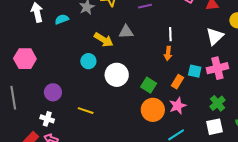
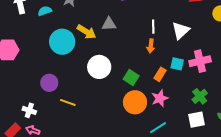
white triangle: (215, 36) -> (181, 31), moved
cyan circle: (88, 61) -> (62, 42), moved, size x1.6
purple circle: (53, 92) -> (49, 83), moved

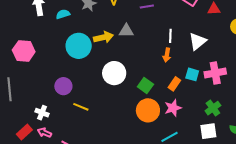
yellow arrow: (86, 32) -> (103, 37), turned -48

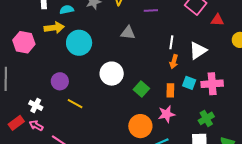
yellow arrow: (103, 37) -> (54, 28), moved
orange arrow: (167, 55) -> (174, 62), moved
orange rectangle: (174, 84) -> (170, 90), turned -40
orange circle: (148, 110) -> (140, 126), moved

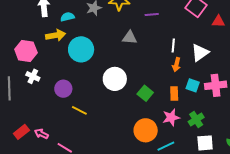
white cross: (36, 105) -> (33, 76), moved
green cross: (206, 118) -> (196, 119), moved

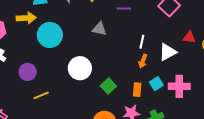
red triangle: (218, 21) -> (189, 37), moved
cyan square: (193, 85) -> (156, 84), turned 32
yellow line: (79, 110) -> (41, 95), turned -56

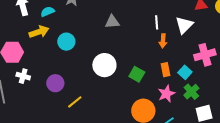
cyan circle: (50, 35) -> (66, 42), size x0.7
cyan square: (156, 84) -> (185, 72), moved

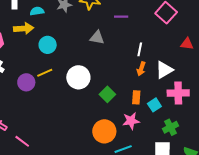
white triangle: (184, 25) -> (164, 70), moved
green cross: (191, 92) -> (170, 127), moved
yellow line: (75, 102) -> (45, 73), moved

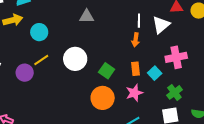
white line: (140, 49) -> (139, 21), moved
white triangle: (164, 70) -> (161, 25), moved
orange circle: (104, 131) -> (103, 98), moved

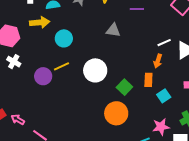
white line: (139, 21) -> (164, 43), turned 56
orange rectangle: (136, 69) -> (148, 80), moved
cyan square: (155, 73) -> (164, 96), moved
pink star: (134, 93) -> (161, 127), moved

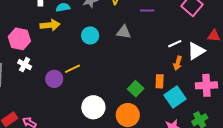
cyan circle: (64, 38) -> (90, 35), moved
orange arrow: (158, 61) -> (178, 63), moved
white circle: (95, 70) -> (93, 107), moved
cyan square: (164, 96) -> (175, 97), size x1.5

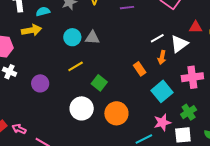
gray triangle: (124, 32) -> (92, 38), moved
yellow line: (72, 69) -> (76, 66), moved
orange rectangle: (160, 81) -> (140, 69), moved, turned -32
green square: (136, 89) -> (99, 83), moved

